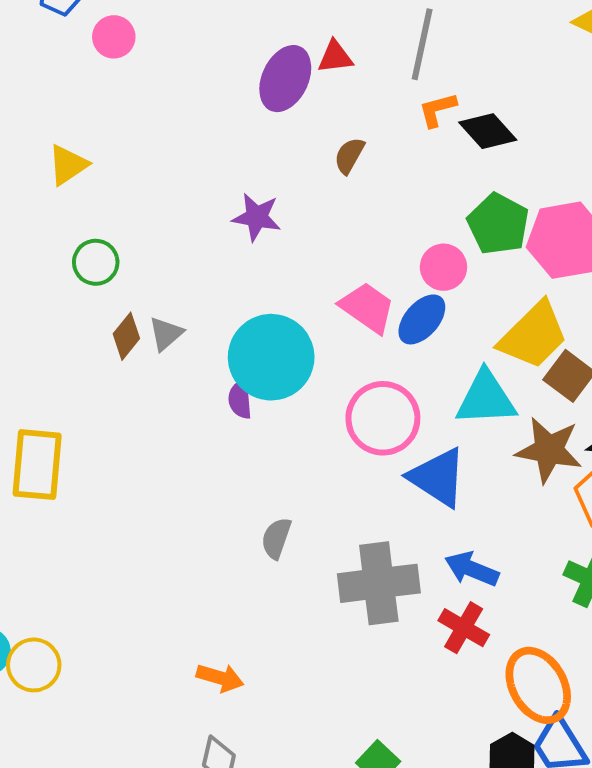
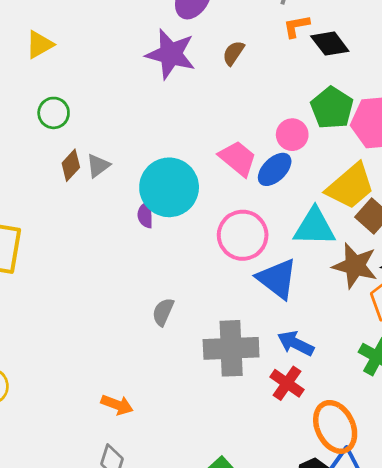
purple star: (257, 217) -> (171, 54), moved, size x1.5

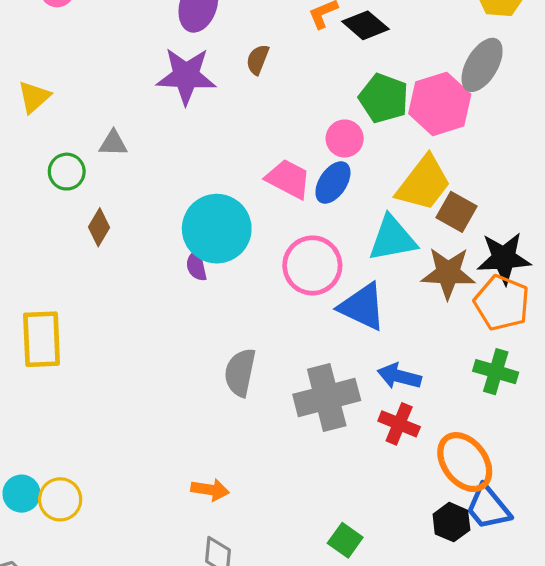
gray triangle: (98, 166) -> (113, 143), moved, turned 50
gray semicircle: (163, 312) -> (240, 372), size x1.4

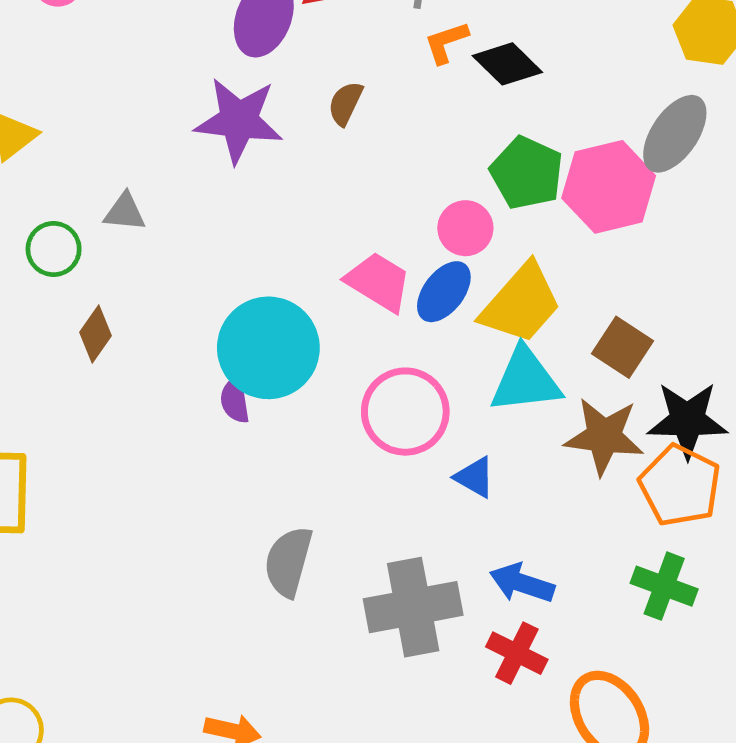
yellow trapezoid: (424, 183) -> (521, 304), moved
blue triangle: (362, 307) -> (475, 477), size x0.6

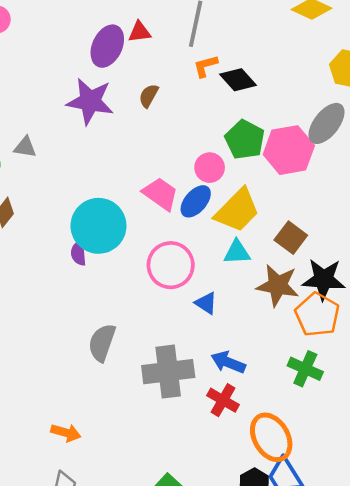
cyan triangle: (526, 380) -> (237, 252), size x0.7

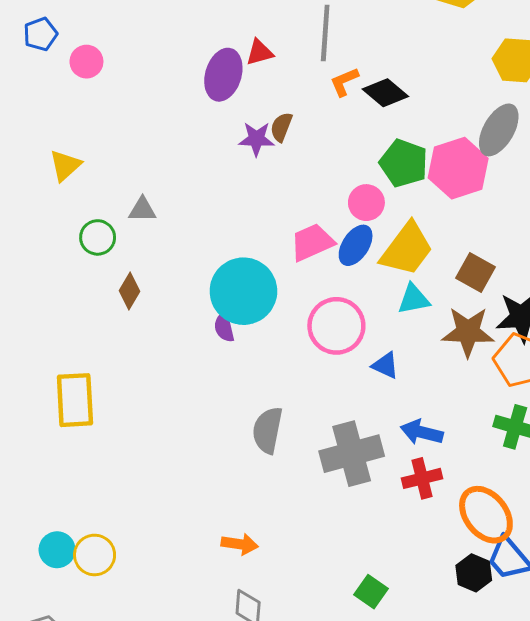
purple star: (90, 101) -> (256, 139), moved, size x0.6
pink trapezoid: (160, 194) -> (312, 242), turned -51
red cross: (223, 400) -> (422, 478), turned -36

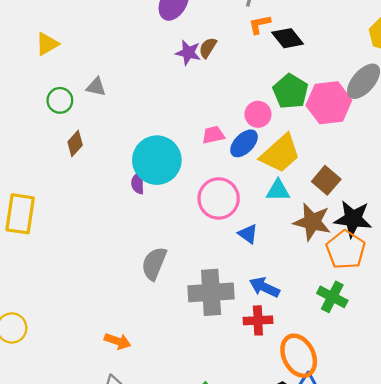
pink trapezoid: (312, 242) -> (213, 135), size x0.7

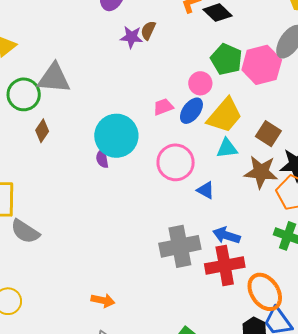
gray triangle: (96, 87) -> (54, 78), size x1.8
green circle: (60, 100) -> (24, 94), size x1.4
gray semicircle: (154, 263) -> (25, 231), moved, turned -72
red cross: (258, 320) -> (225, 265), size x1.5

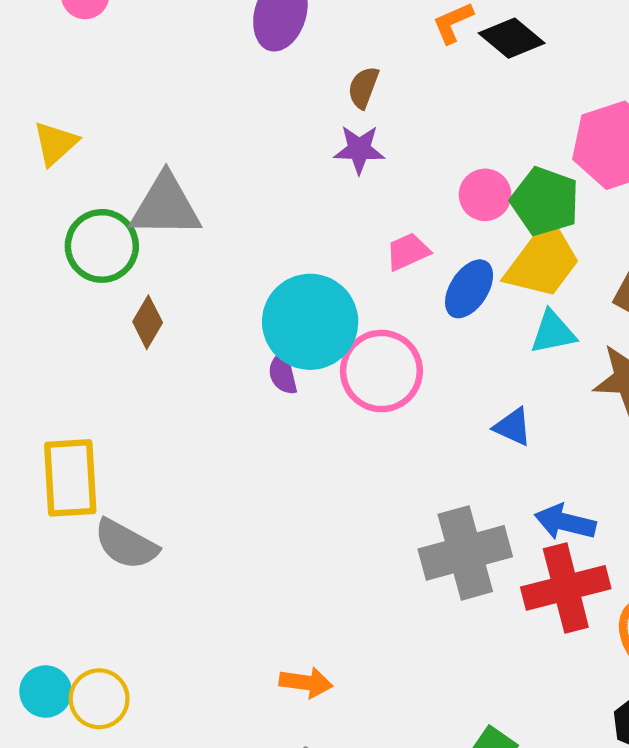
purple star: (131, 37) -> (359, 149), moved
green pentagon: (226, 59) -> (545, 201), moved
blue ellipse: (191, 111) -> (469, 289), moved
pink circle: (176, 162) -> (381, 371), moved

